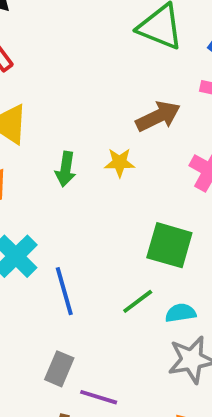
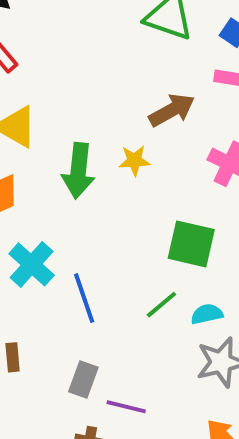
green arrow: (66, 169) -> (78, 171), size x1.5

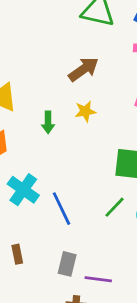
brown arrow: (172, 110) -> (83, 69), moved
green arrow: (78, 171) -> (48, 122), size x0.6

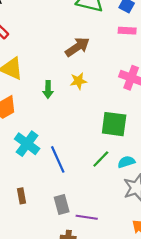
gray rectangle: (67, 264) -> (62, 204), turned -30

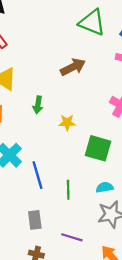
yellow star: (78, 81) -> (67, 123), moved
green line: (101, 159) -> (68, 190), moved, turned -54
purple line: (87, 217) -> (72, 237), moved

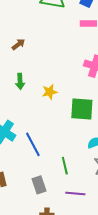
brown arrow: (73, 67) -> (18, 44), moved, size x0.6
green line: (68, 190) -> (65, 166), moved

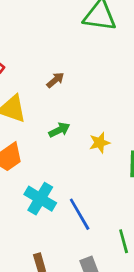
green arrow: (20, 81) -> (59, 130), turned -112

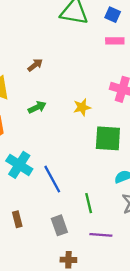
yellow star: (100, 143) -> (82, 107), moved

